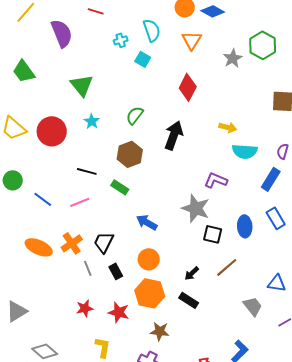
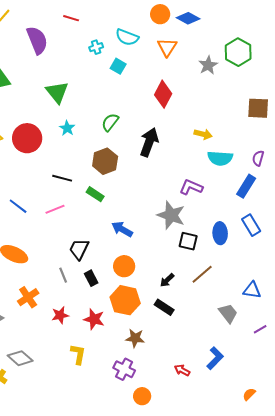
cyan semicircle: (152, 30) -> (127, 37), turned 130
orange cross: (72, 243) -> (28, 297), moved

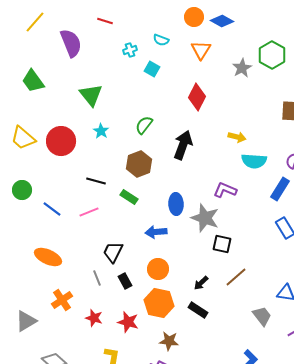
cyan semicircle: (127, 37) -> (161, 40), size x0.7
blue arrow: (122, 229) -> (156, 232), turned -35
blue ellipse: (220, 233) -> (176, 204), moved
red star: (60, 315) -> (94, 318), turned 30

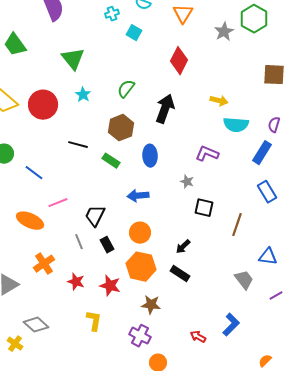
blue ellipse: (176, 204) -> (150, 156), moved
pink line: (89, 212) -> (58, 203), moved
gray star: (205, 218) -> (187, 182), size x0.5
brown line: (236, 277) -> (237, 225), moved, turned -30

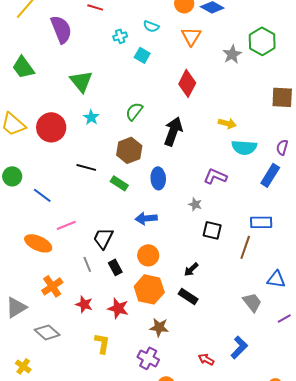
blue rectangle: (267, 192) -> (261, 222), moved, turned -60
gray diamond: (36, 325) -> (47, 332), moved

